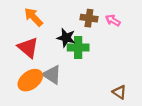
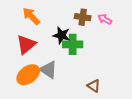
red triangle: (28, 48) -> (26, 44), turned 40
brown triangle: (119, 92) -> (94, 86), moved

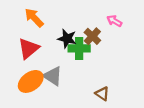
brown cross: (83, 17) -> (92, 36), moved, turned 35

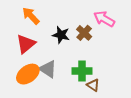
pink arrow: (114, 21) -> (104, 19), size x1.5
green cross: (79, 48) -> (82, 71), moved

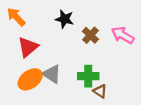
orange arrow: (31, 16) -> (16, 17), moved
pink arrow: (104, 19) -> (123, 35), moved
black star: (61, 35) -> (65, 19), moved

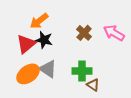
orange arrow: (16, 17) -> (39, 21), moved, turned -84
black star: (65, 19) -> (44, 40), moved

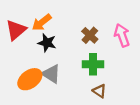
pink arrow: (114, 33) -> (122, 35), turned 40
red triangle: (26, 44) -> (16, 30), moved
green cross: (82, 71) -> (93, 64), moved

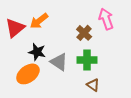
pink arrow: (122, 35) -> (106, 19), moved
black star: (47, 43) -> (37, 52), moved
gray triangle: (51, 74) -> (59, 62), moved

